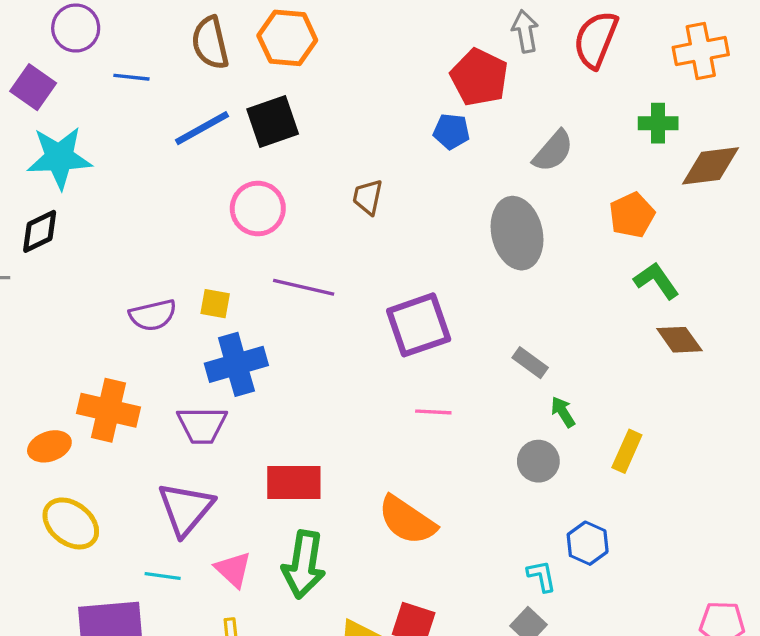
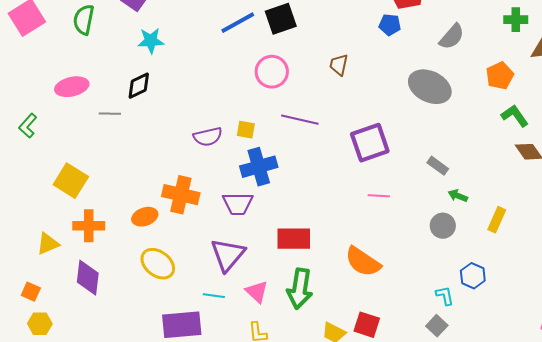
cyan star: (59, 158) -> (151, 41), size x0.7
gray ellipse: (517, 233) -> (430, 87), turned -51
green arrow: (563, 412) -> (458, 196), turned -36

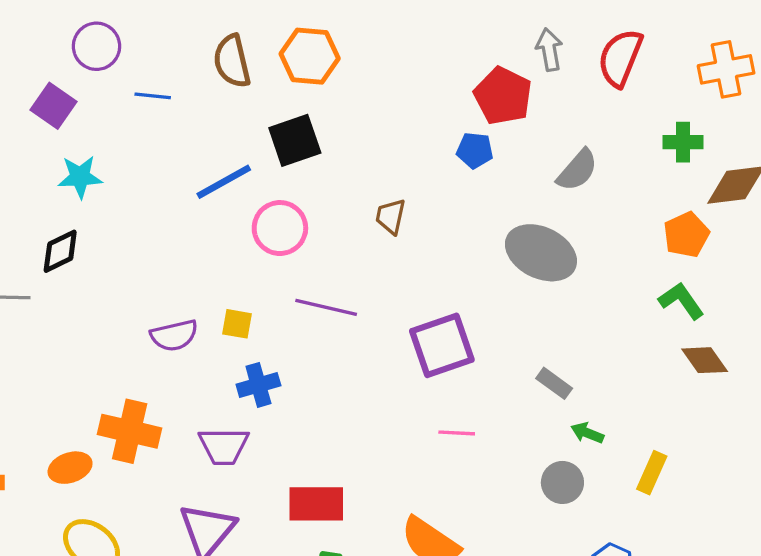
blue line: (238, 23) -> (224, 182), moved
orange pentagon: (500, 76) -> (686, 235), moved
blue cross: (259, 167) -> (258, 385), size x0.7

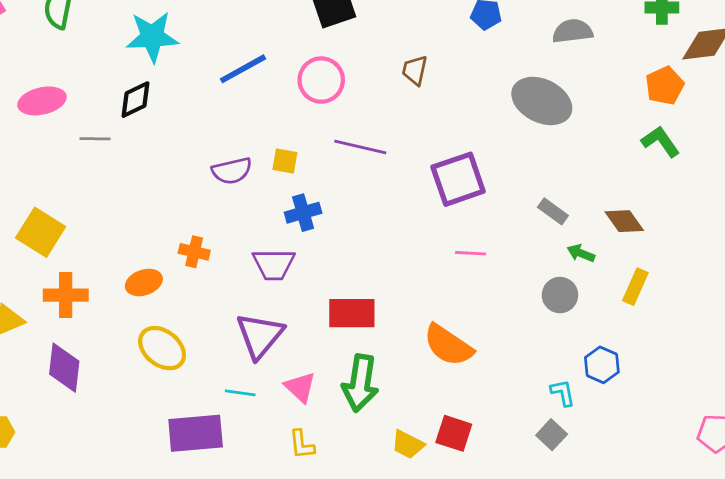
gray semicircle: (577, 170) -> (573, 31), turned -138
cyan star: (80, 177) -> (152, 37), size x1.4
blue line: (224, 182) -> (243, 69), moved
brown diamond: (705, 360) -> (624, 221), moved
orange cross: (130, 431) -> (194, 252), size x0.6

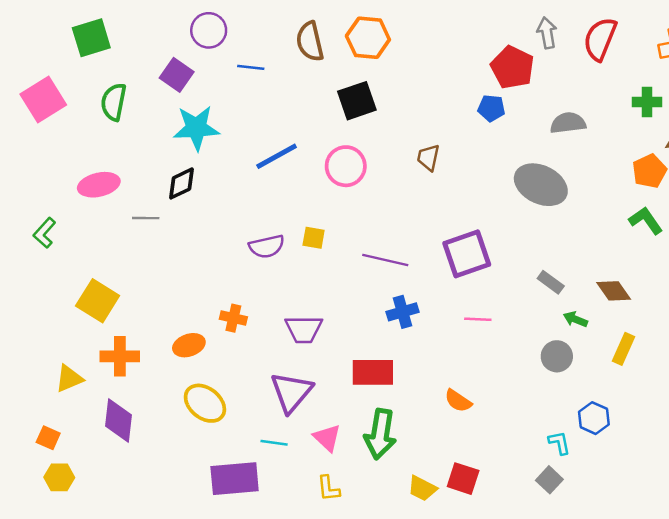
purple line: (360, 147) -> (385, 260), moved
blue cross: (303, 213) -> (403, 312), moved
orange semicircle: (448, 345) -> (458, 401), size x0.6

